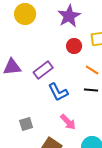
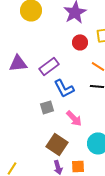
gray square: (26, 124) -> (47, 107), moved

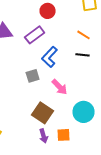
red circle: (80, 42) -> (48, 11), moved
blue L-shape: (64, 88) -> (50, 57), turned 70

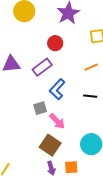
orange line: (84, 35) -> (91, 67), turned -56
black line: (83, 55) -> (90, 96), moved
pink arrow: (60, 87) -> (57, 121), moved

